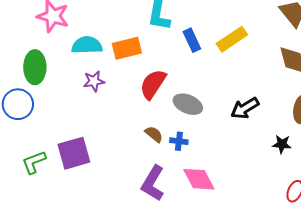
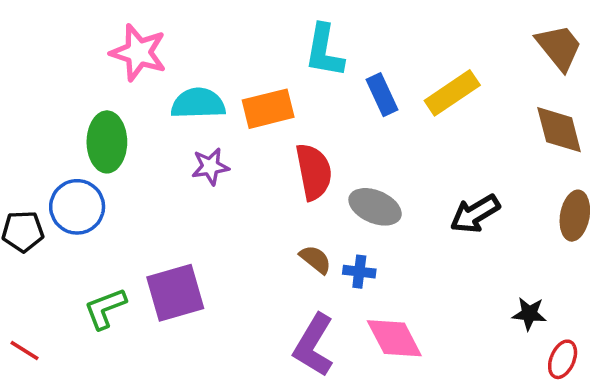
red semicircle: (153, 84) -> (314, 172), turned 136
black star: (282, 144) -> (529, 314), moved

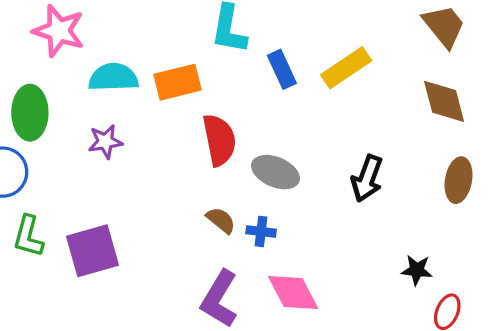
purple star: (210, 166) -> (105, 142), moved
black arrow: (475, 214) -> (367, 178), turned -39
green L-shape: (105, 308) -> (28, 236), moved, turned -54

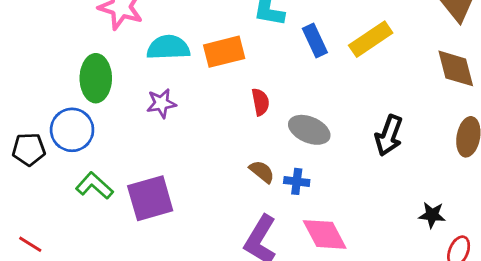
red semicircle: (219, 140) -> (260, 102), size x0.6
green L-shape: (28, 236) -> (94, 186), turned 117

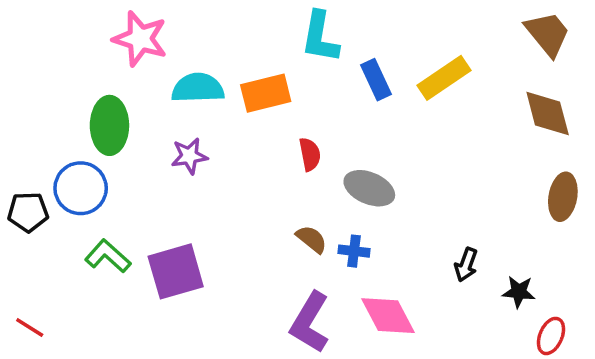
black arrow: (389, 135) -> (466, 265), moved, size x0.7

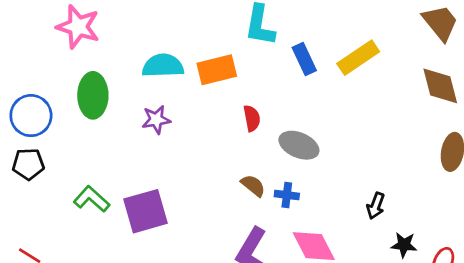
pink star: (140, 39) -> (78, 27), moved
blue circle: (81, 188) -> (31, 116), moved
black star: (519, 292) -> (404, 245), moved

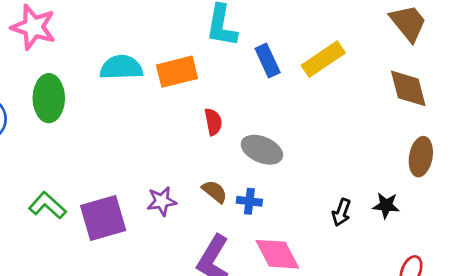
purple star: (156, 120) -> (162, 201), moved
black star: (404, 245) -> (386, 205), moved

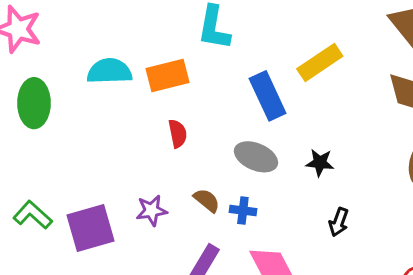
blue rectangle: (268, 61) -> (268, 96), moved, size x1.4
red semicircle: (213, 122) -> (178, 134), moved
black star: (386, 205) -> (320, 163), moved

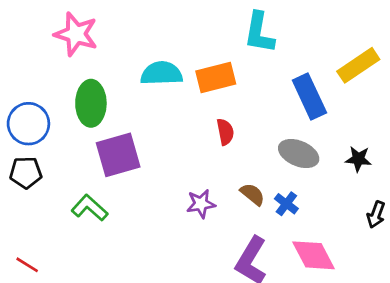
blue cross: (243, 211) -> (286, 204), turned 30
purple square: (91, 228) -> (118, 155), moved

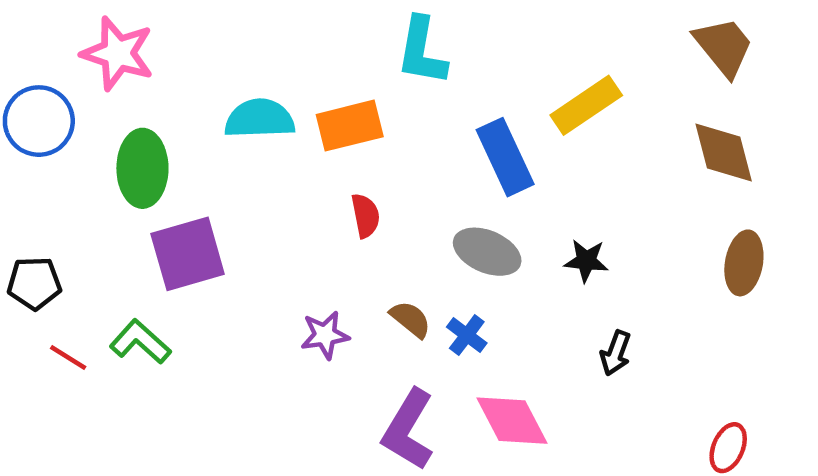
blue circle: (28, 124) -> (39, 121), moved
red line: (27, 265) -> (68, 358), moved

